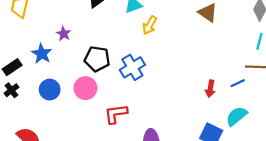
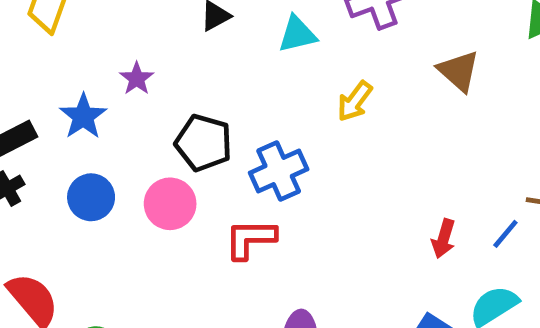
yellow arrow: (150, 25) -> (355, 101), moved
blue line: (238, 83) -> (505, 234), turned -32
red L-shape: (116, 114) -> (250, 239), moved

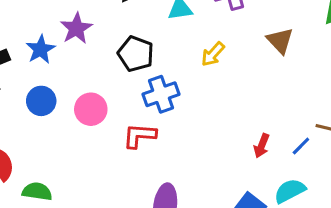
purple star: (137, 79) -> (76, 28), size x1.5
black pentagon: (204, 143) -> (136, 54), moved

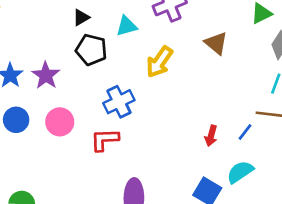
purple star: (76, 28) -> (46, 75), moved
black pentagon: (136, 54) -> (91, 50), moved
yellow arrow: (213, 54) -> (159, 62), size x1.4

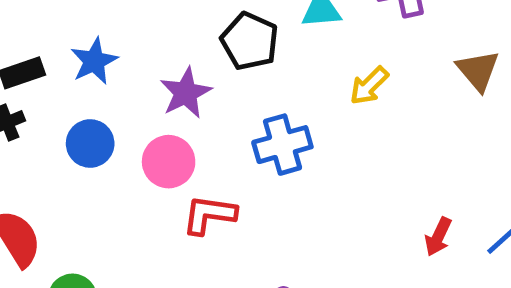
yellow arrow: (159, 62) -> (369, 86), size x0.7
purple star: (46, 75) -> (186, 93), moved
red L-shape: (105, 140) -> (209, 215), moved

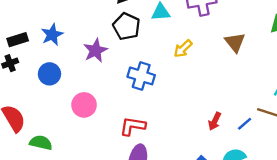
blue cross: (282, 145) -> (141, 76), turned 32
pink circle: (169, 162) -> (84, 105), moved
red L-shape: (209, 215) -> (133, 126), moved

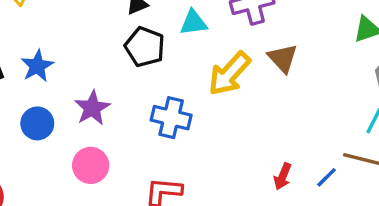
brown triangle: (235, 42) -> (283, 58), moved
yellow arrow: (183, 49) -> (229, 74), size x1.6
purple star: (95, 50) -> (92, 108), moved

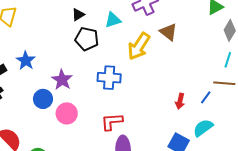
blue circle: (37, 123) -> (43, 99), moved

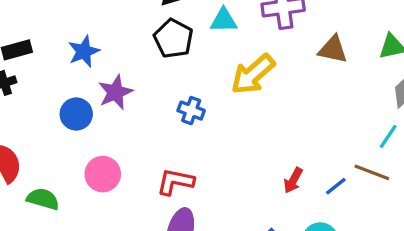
brown triangle: (168, 32) -> (333, 50), moved, turned -42
blue star: (26, 61) -> (84, 51), moved
blue cross: (109, 78) -> (191, 111), size x0.7
pink circle: (67, 113) -> (103, 174), moved

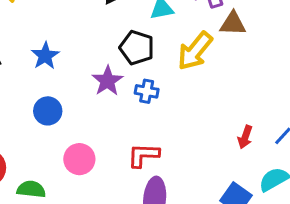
black pentagon: (173, 39) -> (137, 48), moved
brown triangle: (333, 50) -> (233, 24), moved
purple star: (115, 92) -> (108, 81), moved

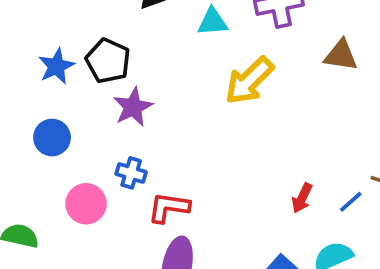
brown triangle: (233, 24) -> (341, 55), moved
black pentagon: (137, 48) -> (108, 61), moved
blue cross: (147, 91) -> (131, 173), moved

